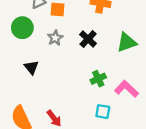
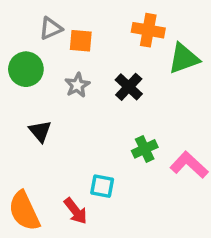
green triangle: (127, 42) -> (184, 59), moved
cyan square: (103, 112) -> (102, 186), moved

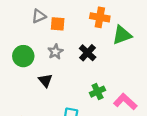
green circle: (26, 69) -> (23, 56), moved
black triangle: (40, 131) -> (45, 80), moved

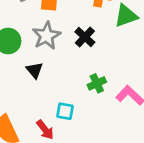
gray star: (55, 52) -> (46, 36), size x1.5

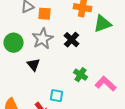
green cross: (97, 83) -> (81, 75), turned -32

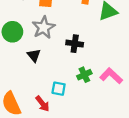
black cross: (72, 40) -> (75, 44), moved, turned -35
green cross: (81, 75) -> (84, 75), moved, turned 32

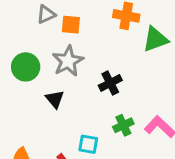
black cross: (75, 44) -> (110, 83), turned -35

